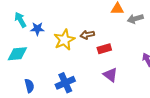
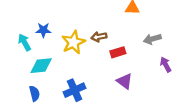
gray arrow: (135, 19) -> (152, 39), moved
cyan arrow: (20, 20) -> (24, 42), moved
cyan diamond: (17, 54) -> (41, 66), moved

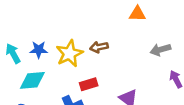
blue star: (43, 30) -> (39, 50), moved
red rectangle: (118, 52) -> (89, 84), moved

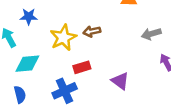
blue star: (39, 50) -> (29, 17), moved

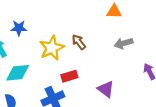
brown arrow: (92, 31) -> (79, 42), turned 63
gray arrow: (151, 34) -> (123, 43), moved

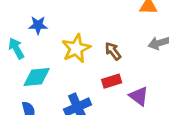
brown arrow: (79, 42) -> (113, 51), moved
red rectangle: (69, 76) -> (112, 81), moved

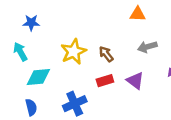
blue star: (38, 25) -> (31, 23), moved
purple triangle: (139, 96) -> (135, 81), moved

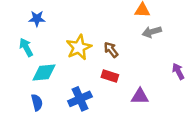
gray arrow: (147, 47) -> (152, 32), moved
red rectangle: (105, 81) -> (110, 76), turned 35
purple triangle: (135, 81) -> (140, 96), moved, turned -36

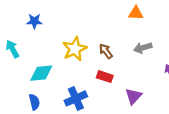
gray arrow: (152, 32) -> (143, 48), moved
cyan arrow: (26, 47) -> (12, 49), moved
purple triangle: (140, 96) -> (134, 96), turned -48

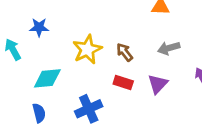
blue star: (34, 21) -> (39, 27), moved
purple triangle: (134, 96) -> (158, 84), moved

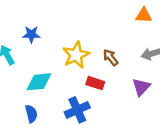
red rectangle: (123, 83) -> (95, 83), moved

